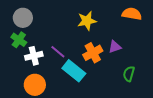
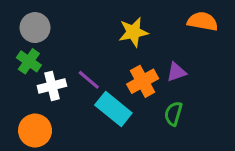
green semicircle: (129, 74) -> (173, 114), moved
orange circle: (35, 85) -> (35, 131), moved

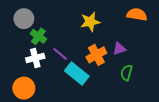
green cross: (29, 61) -> (38, 36), moved
green semicircle: (173, 114) -> (127, 73), moved

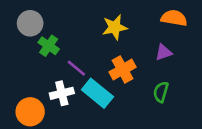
purple triangle: (119, 49) -> (164, 52), moved
white cross: (35, 58) -> (62, 93), moved

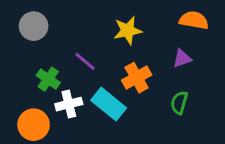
green cross: (49, 46) -> (48, 79), moved
purple line: (76, 68) -> (85, 61), moved

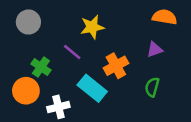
yellow star: (128, 31) -> (92, 27), moved
white cross: (69, 104) -> (58, 107), moved
orange circle: (34, 125) -> (26, 91), moved

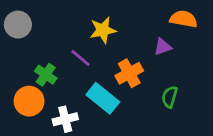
gray circle: (28, 22) -> (18, 25), moved
purple triangle: (155, 49) -> (163, 47), moved

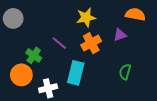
yellow star: (103, 30) -> (86, 17), moved
orange cross: (129, 73) -> (91, 43), moved
cyan rectangle: (103, 98) -> (76, 73), turned 65

